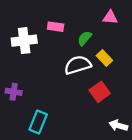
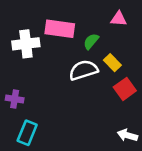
pink rectangle: (56, 27) -> (60, 29), size x1.6
red square: (100, 92) -> (125, 89), moved
cyan rectangle: (38, 122) -> (27, 133), moved

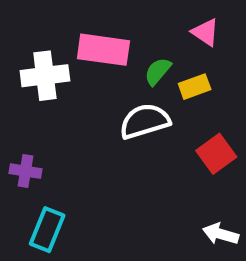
pink triangle: (119, 19) -> (205, 32), turned 30
yellow rectangle: (112, 63) -> (195, 87), moved, turned -66

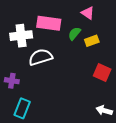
pink triangle: (205, 32) -> (88, 13), moved
white semicircle: (145, 121) -> (41, 57), moved
red square: (216, 154) -> (102, 72), turned -30

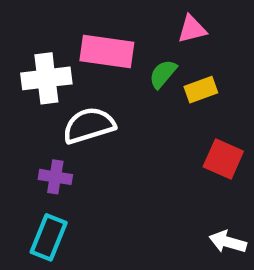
pink triangle: (88, 13) -> (192, 29), turned -48
purple cross: (12, 81) -> (55, 177), moved

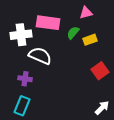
white semicircle: (89, 125) -> (40, 56), turned 40
red square: (223, 159) -> (100, 71), turned 30
white arrow: (228, 242) -> (102, 108), turned 119

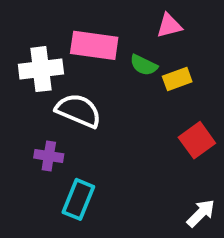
green semicircle: (73, 33) -> (144, 65), turned -104
cyan rectangle: (22, 106) -> (78, 199), moved

